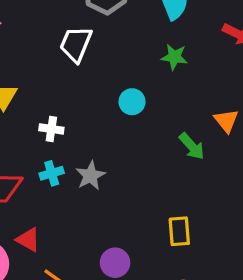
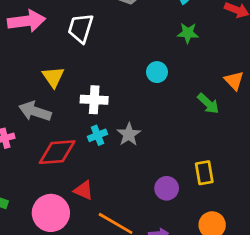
white trapezoid: (76, 44) -> (81, 28), moved
white cross: (51, 129) -> (94, 100), size x1.4
purple circle: (115, 263) -> (167, 188), moved

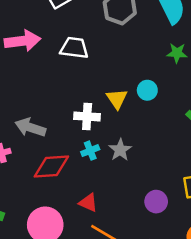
white trapezoid: (81, 28) -> (74, 48), turned 80
yellow triangle: (53, 77) -> (117, 99), moved
red triangle: (83, 190) -> (88, 203), moved

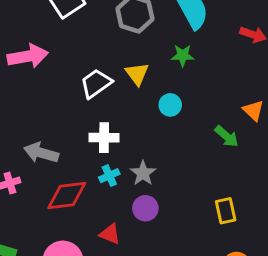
white trapezoid: (74, 48) -> (96, 83), moved, turned -40
green star: (177, 53) -> (183, 55), moved
yellow triangle: (117, 99) -> (137, 74), moved
purple circle: (156, 202) -> (145, 208), moved

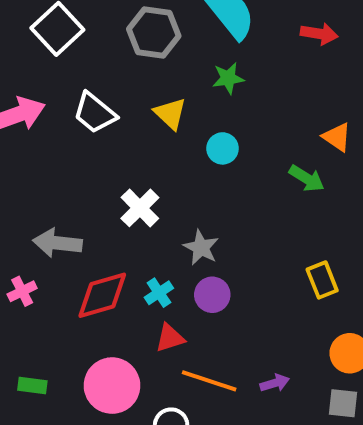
white trapezoid: (96, 83) -> (95, 113), moved, turned -96
white cross: (104, 138) -> (140, 208), turned -36
cyan cross: (109, 176) -> (159, 293), moved
red triangle: (110, 234) -> (170, 338), turned -30

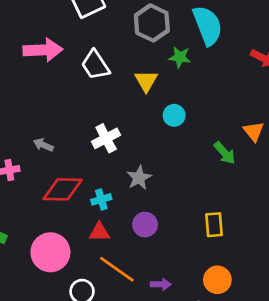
green star: (228, 78) -> (180, 57), moved
gray arrow: (58, 243) -> (43, 145), size x0.6
purple circle: (212, 295) -> (145, 225), moved

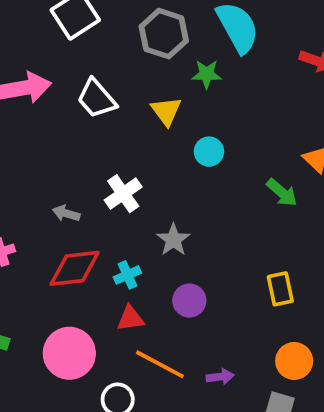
gray arrow: (43, 145) -> (66, 213), moved

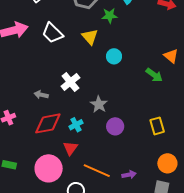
purple circle: (189, 301) -> (115, 126), moved
red triangle: (130, 318) -> (70, 148), moved, turned -42

